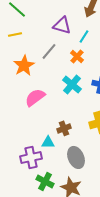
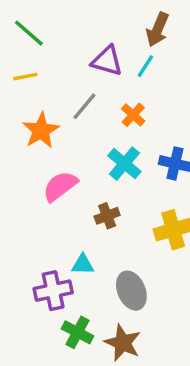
cyan line: (84, 36) -> (145, 66), moved
brown cross: (64, 128) -> (107, 216), moved

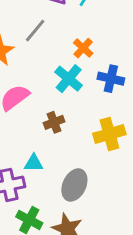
orange cross: (133, 115) -> (83, 48), moved
gray ellipse: (131, 291) -> (74, 185), turned 48

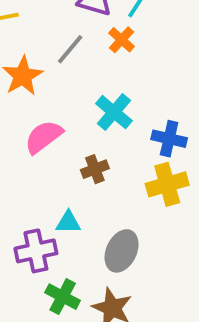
orange cross: (83, 48) -> (122, 40), moved
blue cross: (111, 79) -> (169, 139), moved

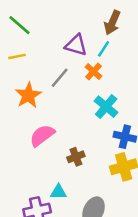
cyan cross: (114, 112) -> (106, 107), moved

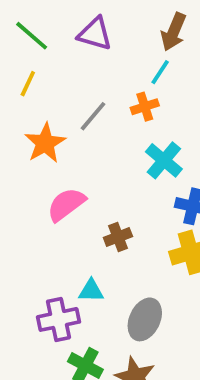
purple triangle: (76, 45) -> (95, 34), moved
yellow line: (17, 56) -> (28, 84), turned -54
orange cross: (94, 71) -> (145, 107), turned 30

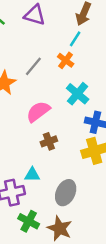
orange cross: (145, 107) -> (66, 60), turned -35
pink semicircle: (66, 204) -> (38, 112), moved

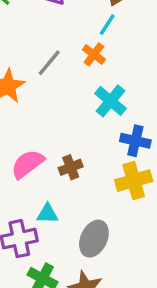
pink semicircle: (38, 112) -> (28, 164), moved

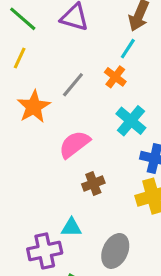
pink semicircle: (28, 164) -> (74, 144), moved

